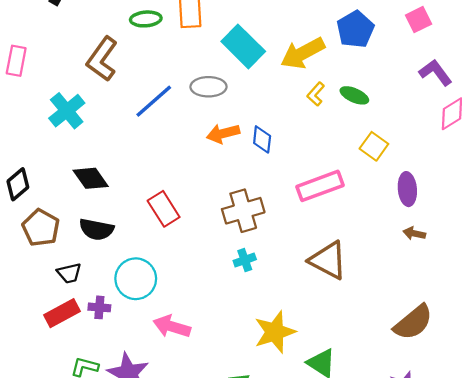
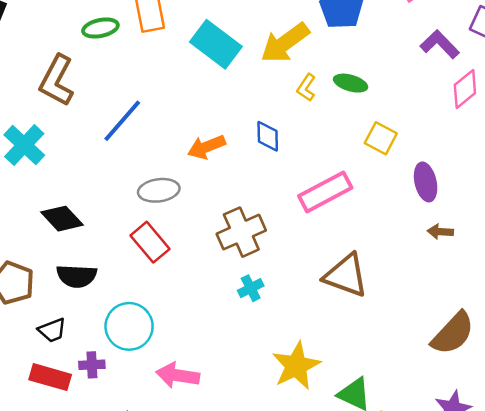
gray ellipse: (208, 87) -> (159, 190), moved
blue diamond: (262, 139) -> (268, 136), moved
red rectangle: (62, 313) -> (50, 377), turned 52

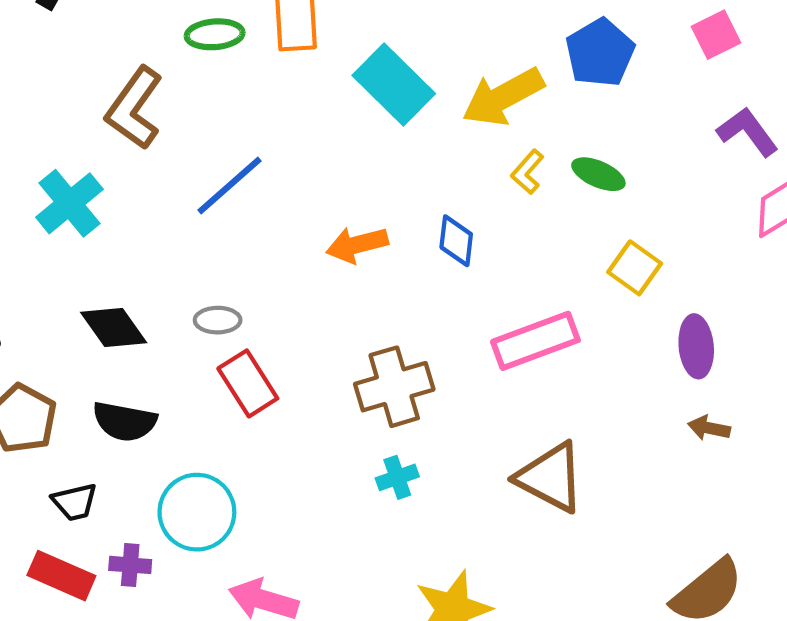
gray ellipse: (159, 190) -> (218, 320), moved, size x0.7

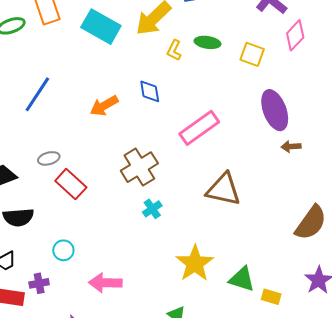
yellow square: (635, 268) -> (252, 54), moved
purple ellipse: (696, 346) -> (275, 110), size x1.4
cyan circle: (197, 512) -> (63, 250), size x0.6

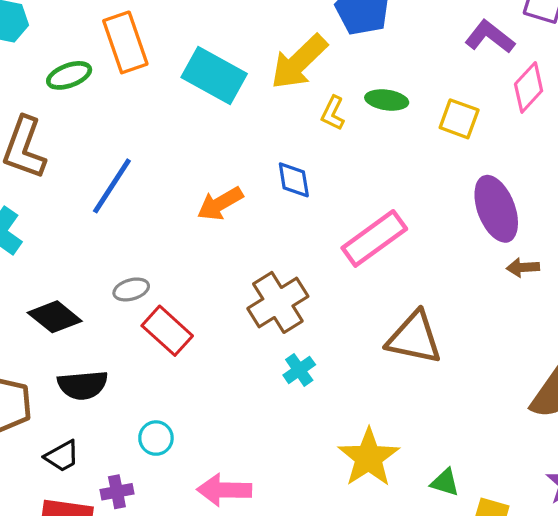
green triangle: (242, 279) -> (445, 482), size x0.7

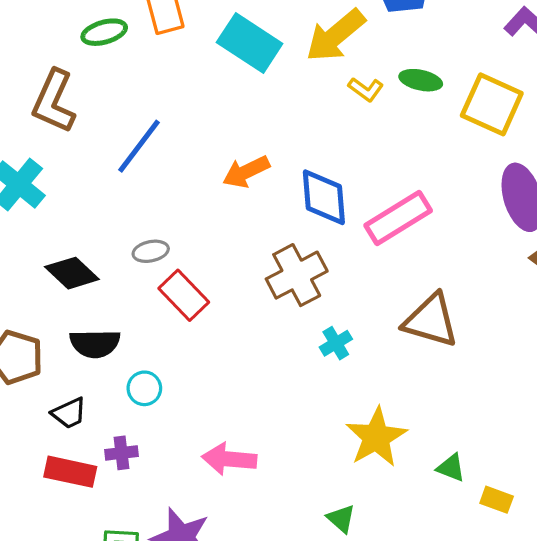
yellow L-shape: (333, 113) -> (366, 89), turned -84
yellow square: (459, 119) -> (492, 104), size x1.5
blue diamond: (294, 180) -> (324, 197), moved, size x1.5
cyan cross: (299, 370) -> (336, 343), moved
cyan circle: (156, 438) -> (144, 388), moved

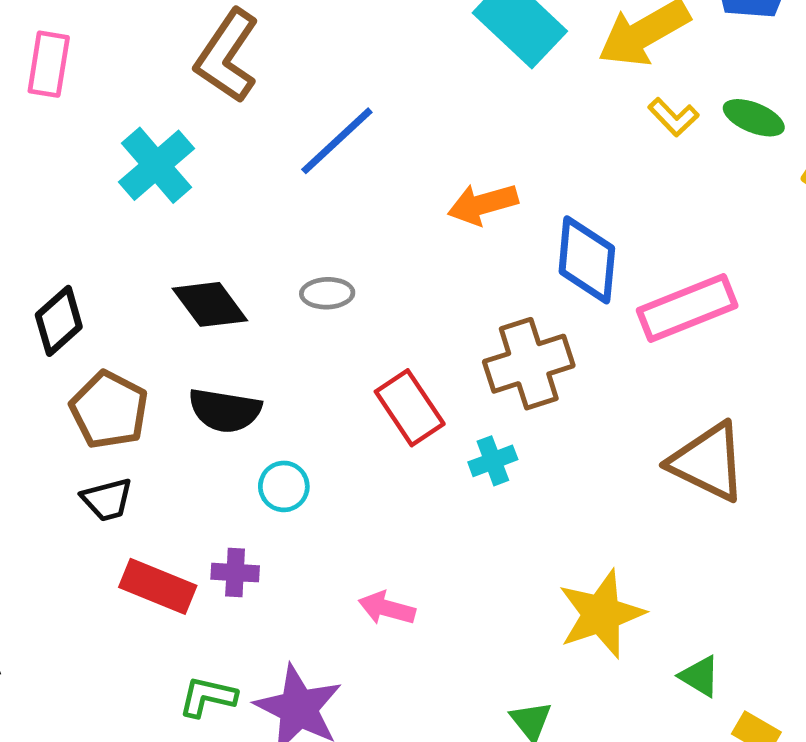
red rectangle: (184, 295) -> (410, 408), moved
cyan cross: (336, 343) -> (493, 461), moved
black trapezoid: (69, 413) -> (107, 500), moved
pink arrow: (229, 459) -> (387, 608), size x0.7

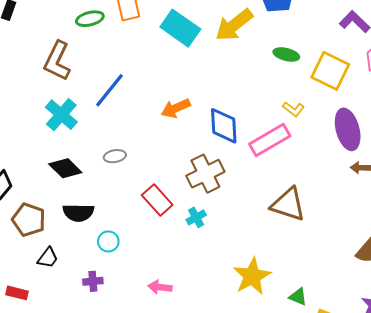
yellow L-shape: (673, 117) -> (293, 109), moved
cyan cross: (156, 165) -> (61, 115), moved
black trapezoid: (107, 500) -> (48, 258), moved, turned -30
red rectangle: (158, 586) -> (17, 293), moved, size x0.7

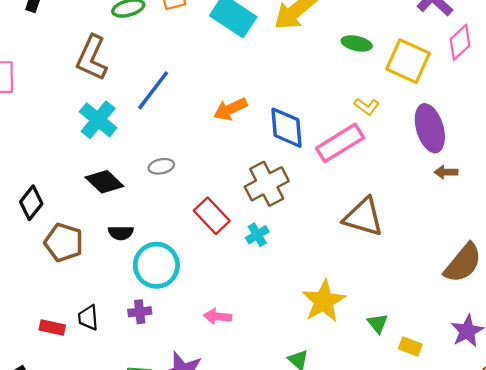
black semicircle: (78, 213) -> (121, 233), size x0.7
cyan circle: (108, 241) -> (156, 265), size x1.8
black trapezoid: (48, 258) -> (88, 318), moved, turned 140
green triangle: (298, 297) -> (378, 323), turned 30

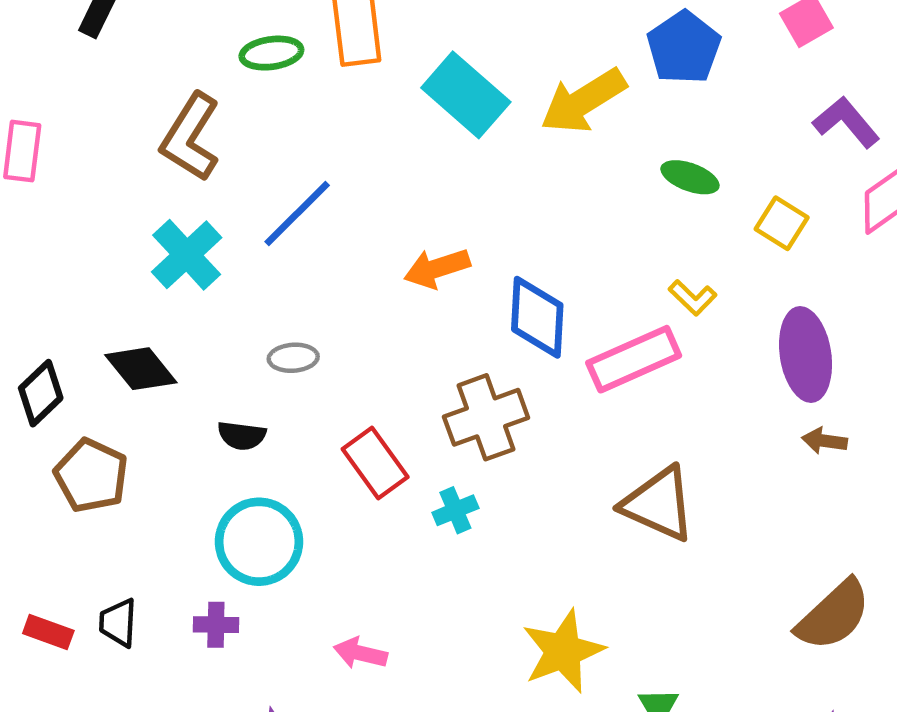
yellow square: (408, 61) -> (782, 223), size x0.6
black diamond: (104, 182) -> (141, 369), moved
black semicircle: (121, 233) -> (242, 436), moved

